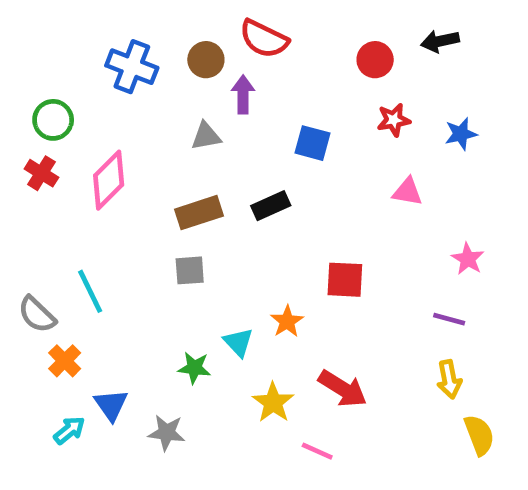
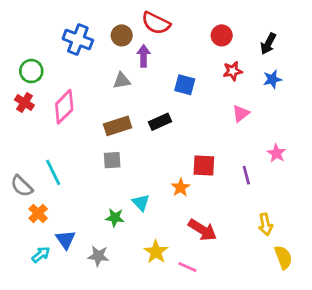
black arrow: (440, 41) -> (268, 44), moved, turned -50
pink triangle: (407, 192) -> (241, 113), turned -48
purple line: (449, 319) -> (246, 175), moved, turned 60
orange star: (287, 321) -> (181, 187), moved
yellow star: (273, 403) -> (156, 252), moved

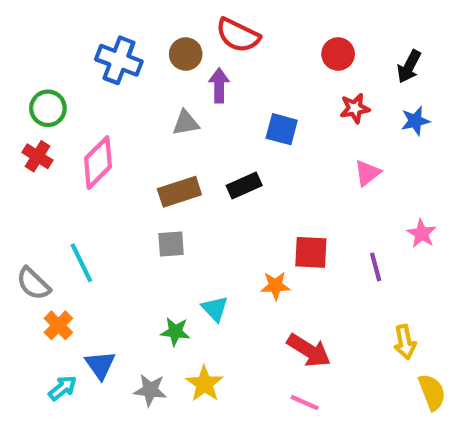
orange star: (181, 187) -> (275, 286), turned 30
yellow star: (156, 252) -> (204, 384), moved
pink line: (187, 267) -> (305, 403), moved

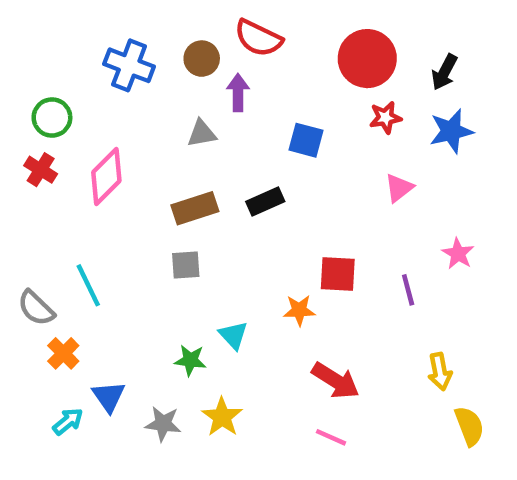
red circle: (338, 54) -> (367, 59), size x1.6
blue star: (415, 121) -> (451, 131), size x1.4

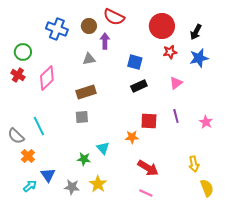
black rectangle: (265, 201) -> (139, 86), moved
pink star: (458, 254) -> (206, 122), moved
purple line: (408, 290) -> (176, 116), moved

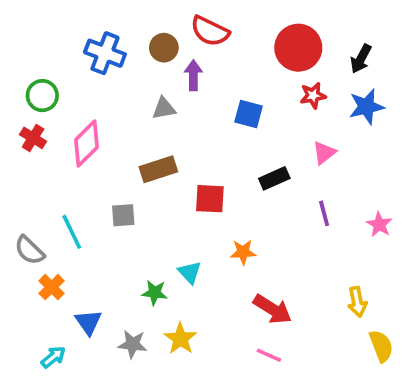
black rectangle: (139, 86) -> (274, 178), moved
gray square: (82, 117) -> (123, 215), moved
red square: (149, 121) -> (210, 199), moved
cyan arrow: (30, 186) -> (53, 357), moved

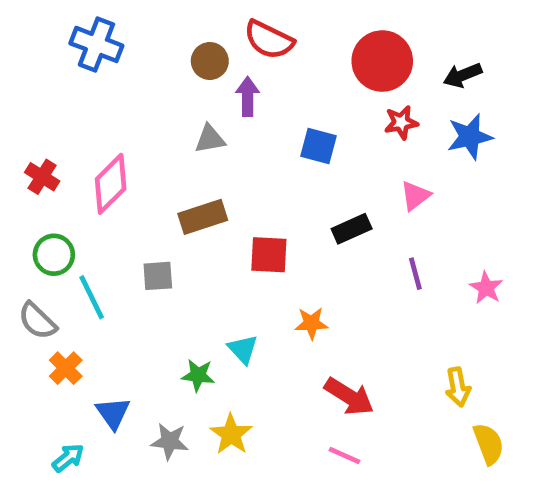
blue cross: (105, 53) -> (96, 44), moved
black arrow: (361, 59) -> (463, 75), turned 40
green circle: (42, 96) -> (54, 255), moved

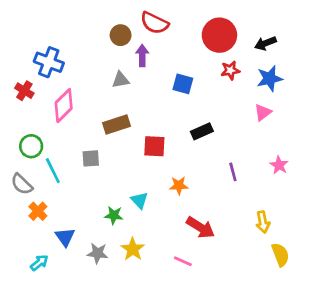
blue cross: (96, 44) -> (49, 62), moved
red cross: (42, 177) -> (24, 91), moved
pink triangle: (415, 196) -> (263, 112), moved
purple line: (415, 274) -> (233, 172), moved
pink line: (344, 456) -> (183, 261), moved

